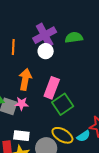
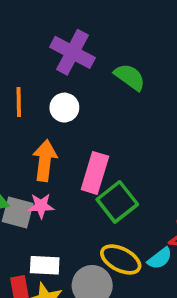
purple cross: (45, 35) -> (72, 52), moved, turned -30
green semicircle: (74, 37) -> (130, 77), turned 48
white circle: (46, 51) -> (64, 108), moved

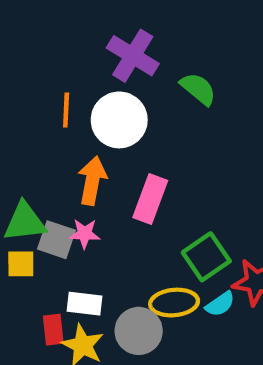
white circle: (64, 108) -> (119, 120), size x1.6
green square: (117, 202) -> (206, 257), moved
yellow ellipse: (121, 259) -> (174, 303), turned -36

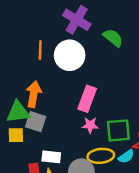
orange arrow: (92, 181) -> (34, 94), moved
pink star: (85, 234) -> (90, 125), moved
green square: (206, 257) -> (118, 130), turned 30

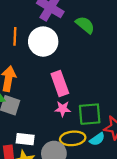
pink rectangle: (87, 99) -> (60, 83), turned -40

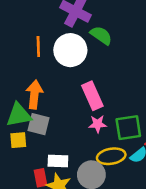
green semicircle: (85, 25) -> (101, 35), moved

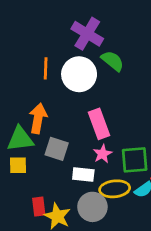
gray square: (38, 124) -> (57, 149), moved
pink star: (98, 124) -> (103, 154), turned -30
white rectangle: (58, 161) -> (83, 174), moved

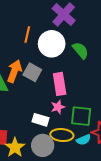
green semicircle: (113, 61) -> (80, 50), moved
gray square: (57, 149) -> (32, 72), moved

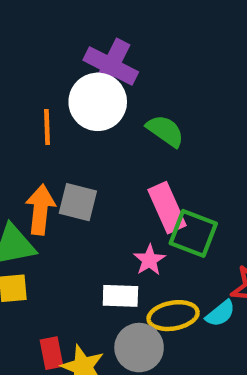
white circle: (52, 44) -> (98, 102), moved
pink rectangle: (60, 84) -> (167, 208), moved
green square: (81, 116) -> (193, 233), moved, turned 30

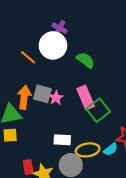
purple cross: (111, 66) -> (60, 28), size x0.6
orange line: (47, 127) -> (28, 57), turned -49
green square: (193, 233) -> (98, 110), turned 30
pink star: (149, 260) -> (56, 98), moved

